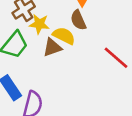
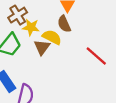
brown triangle: (52, 47) -> (42, 47), turned -35

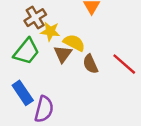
brown semicircle: (64, 24) -> (90, 64), moved

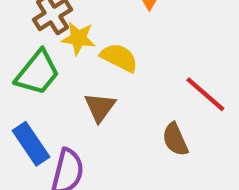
brown triangle: (63, 54) -> (100, 107), moved
brown semicircle: (90, 64) -> (175, 139), moved

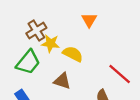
brown triangle: (100, 107) -> (62, 81), turned -48

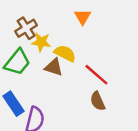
red line: (120, 74) -> (96, 75), moved
brown triangle: (62, 81) -> (54, 67), moved

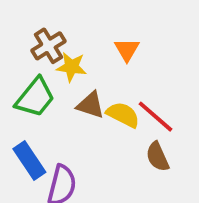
orange triangle: (83, 17) -> (127, 50), moved
yellow semicircle: (65, 53) -> (123, 115), moved

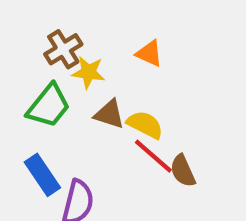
orange triangle: (127, 50) -> (149, 53), turned -36
red line: (156, 117) -> (153, 156), moved

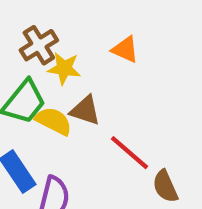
yellow semicircle: (145, 125) -> (54, 121), moved
brown semicircle: (183, 171) -> (165, 186), moved

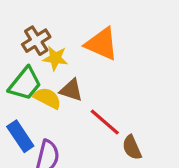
orange triangle: (125, 49) -> (102, 44), size x1.6

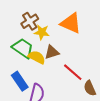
green trapezoid: (25, 84) -> (23, 48), turned -95
brown triangle: (71, 90) -> (52, 52), turned -35

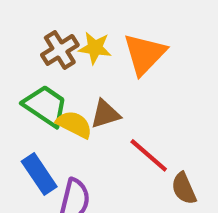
orange triangle: (71, 23) -> (145, 54), turned 50
yellow star: (42, 32) -> (95, 48), moved

